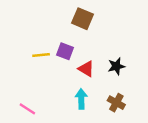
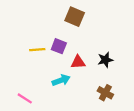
red triangle: (86, 69) -> (78, 62), turned -35
cyan arrow: (81, 99) -> (61, 80), moved, turned 72

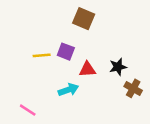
brown cross: (105, 93) -> (133, 88), moved

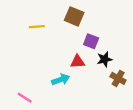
purple square: (66, 52) -> (91, 41), moved
yellow line: (42, 55) -> (37, 27), moved

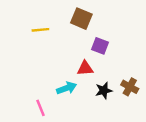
black star: (105, 59) -> (104, 91), moved
pink line: (25, 98) -> (40, 108), moved, turned 35

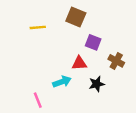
brown cross: (130, 87) -> (116, 61), moved

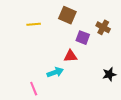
brown cross: (116, 61) -> (103, 27), moved
black star: (97, 84) -> (109, 74), moved

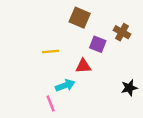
yellow line: (34, 24) -> (51, 52), moved
pink line: (34, 89) -> (51, 103), moved

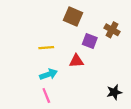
cyan arrow: (65, 85) -> (49, 74), moved
black star: (129, 88) -> (114, 92), moved

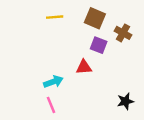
brown square: (73, 16) -> (95, 18), moved
yellow line: (46, 48) -> (55, 17), moved

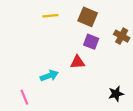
brown cross: (123, 33) -> (122, 36), moved
pink line: (51, 105) -> (24, 97), moved

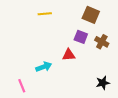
brown square: (88, 17) -> (91, 15), moved
brown cross: (122, 36) -> (102, 42), moved

